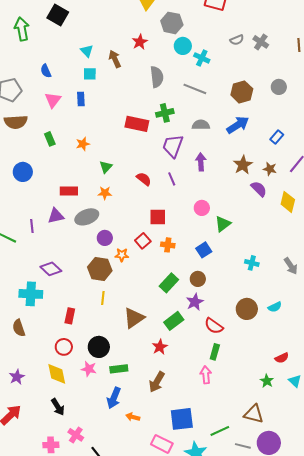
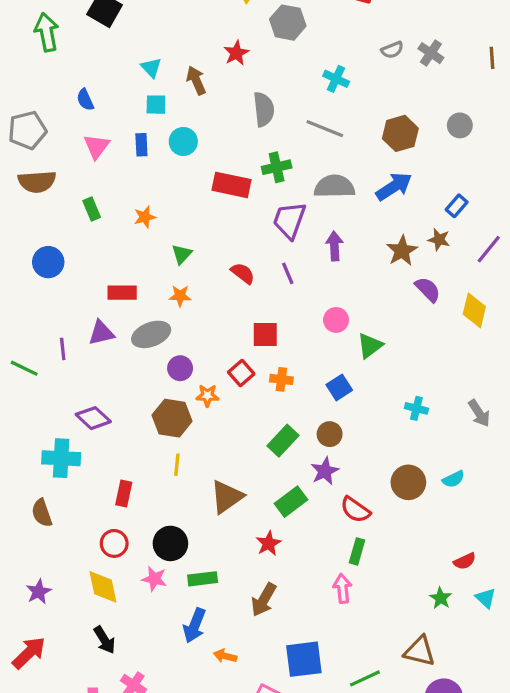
cyan circle: (183, 46) -> (183, 141), moved
gray semicircle: (201, 125) -> (334, 187), size x1.4
brown star: (270, 169) -> (439, 240), moved

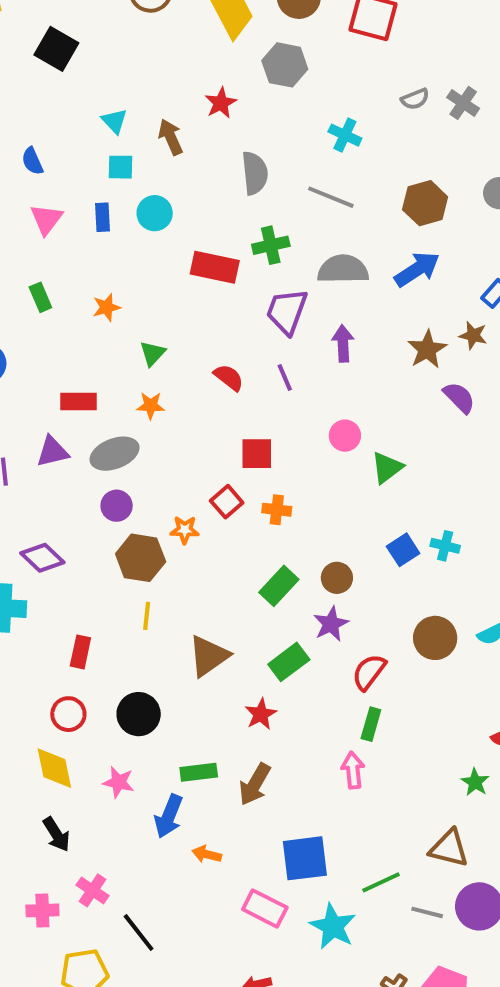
purple circle: (180, 368) -> (117, 506), moved
blue square: (339, 387) -> (403, 550), moved
red semicircle: (355, 510) -> (369, 672), turned 92
pink star: (154, 579) -> (119, 782), moved
green rectangle: (203, 579) -> (199, 772), moved

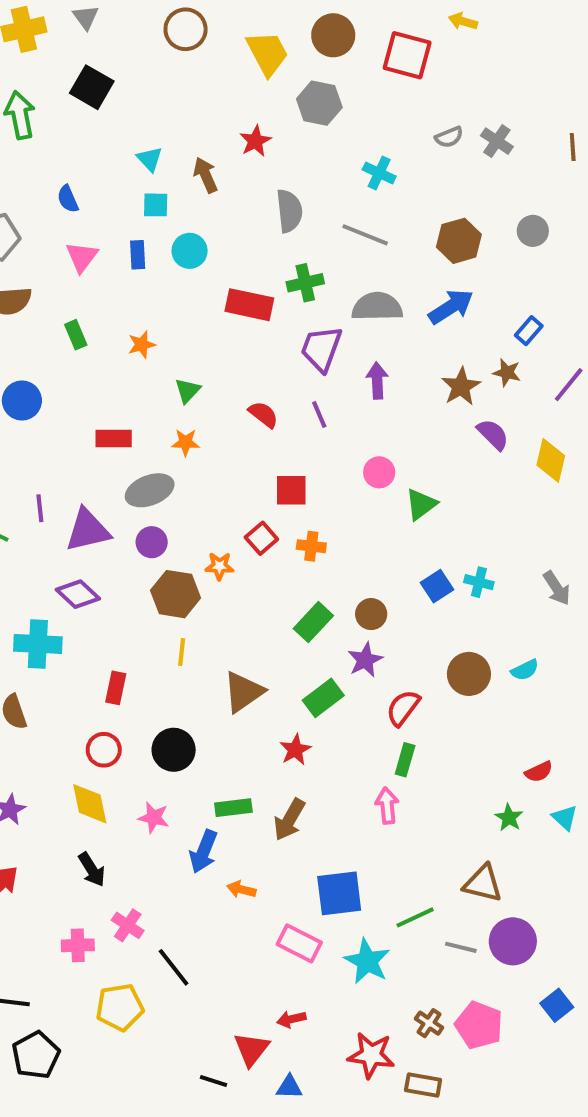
purple triangle: (52, 452) -> (88, 530), moved, size x1.4

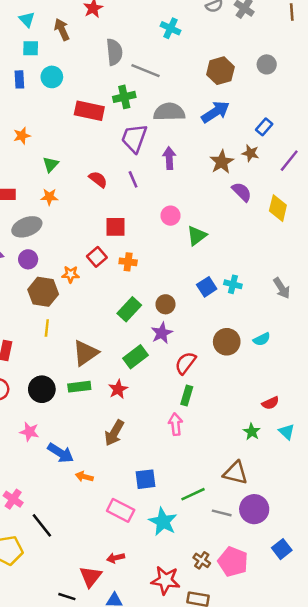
gray line: (365, 235) -> (146, 71), moved
green rectangle: (233, 808) -> (79, 387), moved
blue arrow: (204, 852) -> (61, 453), turned -80
blue square: (339, 893) -> (146, 479), size x0.7

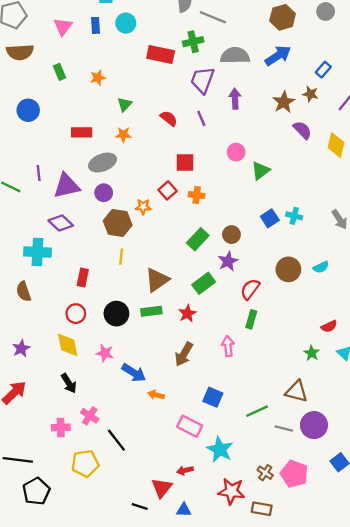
pink arrow: (175, 424) -> (228, 346), moved
blue square: (146, 479) -> (213, 397), turned 30
cyan star: (163, 522) -> (220, 449), moved

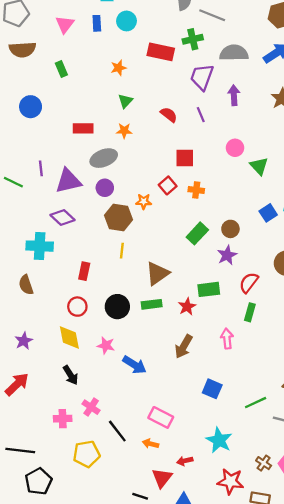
orange star: (98, 78) -> (119, 68), moved
green triangle: (261, 171) -> (259, 166), turned -36
green rectangle: (204, 283) -> (209, 289), moved, turned 30
orange arrow: (156, 395) -> (150, 444), moved
pink rectangle: (190, 426) -> (161, 417), moved

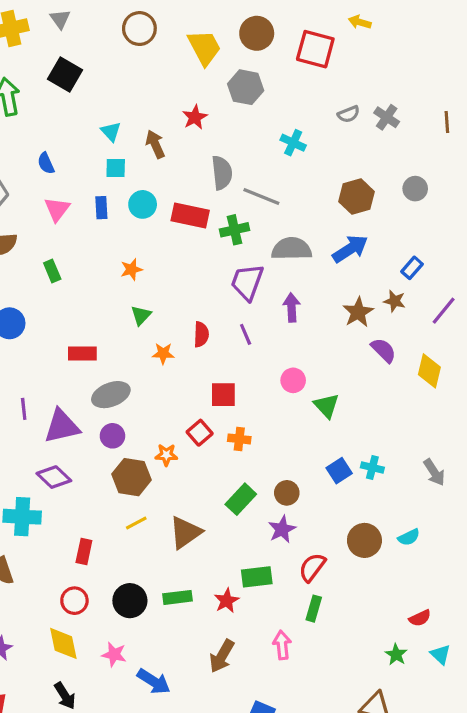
red rectangle: (161, 52) -> (190, 216), moved
red semicircle: (169, 115) -> (201, 334), turned 54
orange star: (124, 131) -> (163, 353), moved
yellow line: (122, 251) -> (136, 523), turned 56
brown triangle: (157, 273) -> (185, 532), moved

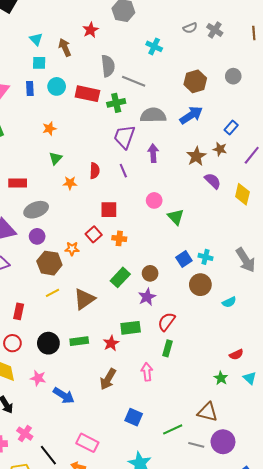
gray arrow: (434, 472) -> (246, 260), size x1.4
brown circle: (364, 540) -> (200, 285), moved

